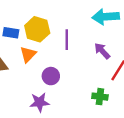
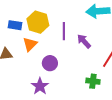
purple arrow: (102, 51) -> (84, 41), moved
purple star: (39, 102) -> (40, 86), turned -30

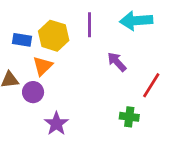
purple line: (64, 31) -> (89, 25), moved
purple circle: (50, 63) -> (33, 92), moved

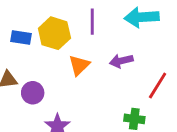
purple arrow: (117, 62) -> (121, 61), turned -60
orange triangle: (43, 66) -> (79, 65), moved

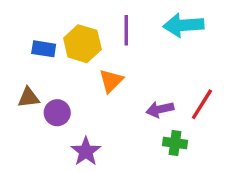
purple arrow: (121, 61) -> (160, 109), moved

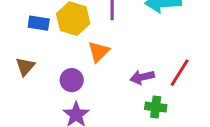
brown triangle: (29, 98) -> (25, 67), turned -42
purple circle: (57, 113) -> (72, 80), moved

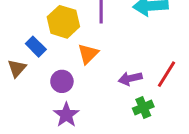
blue rectangle: (39, 23) -> (36, 47), moved, turned 36
green cross: (156, 107) -> (143, 108), turned -30

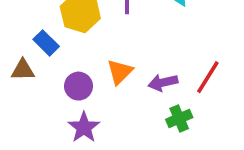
orange triangle: (88, 54) -> (120, 72), moved
brown triangle: (17, 68) -> (23, 70), turned 48

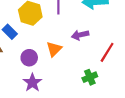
purple arrow: (163, 82) -> (80, 35), moved

